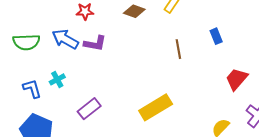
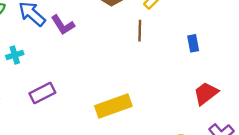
purple L-shape: (95, 43) -> (63, 25), turned 35
brown line: (178, 49) -> (140, 31), moved

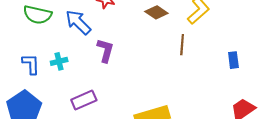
purple L-shape: (63, 25) -> (105, 50), moved, turned -135

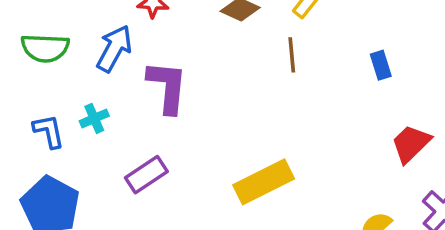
blue arrow: (78, 22) -> (114, 48), turned 84
purple L-shape: (105, 50) -> (167, 87), size x1.4

